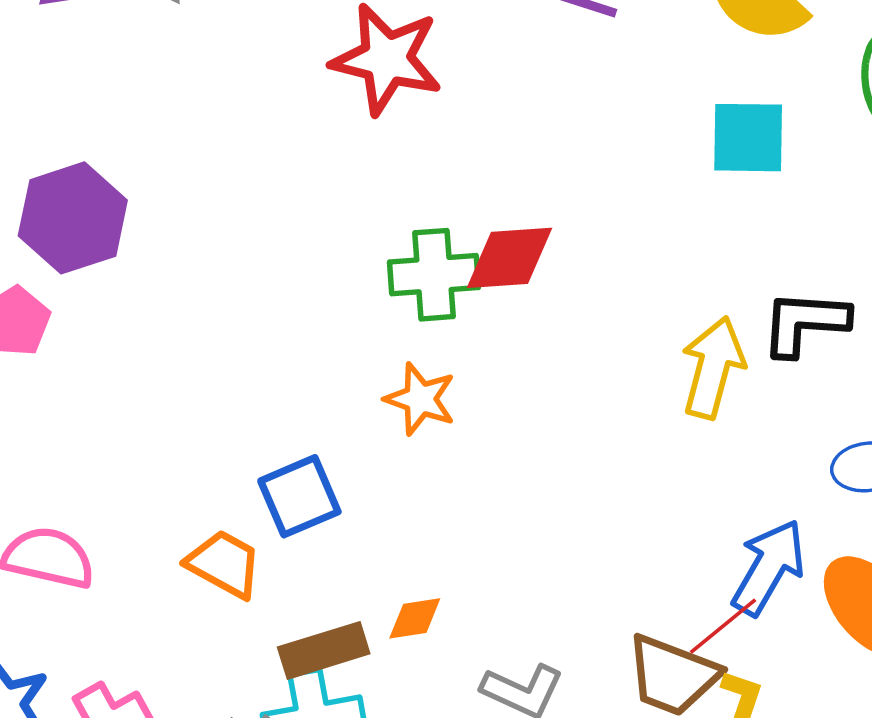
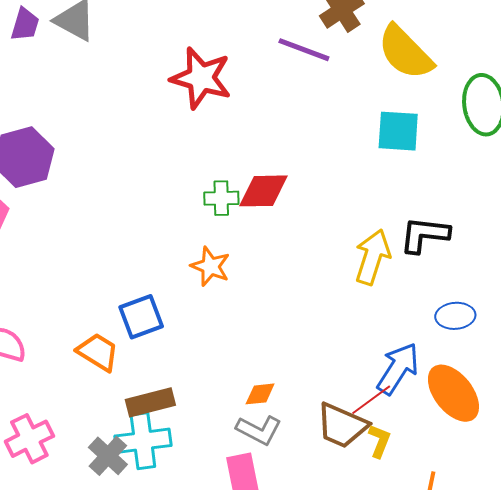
green cross: (434, 275) -> (221, 198), size x0.7
orange diamond: (415, 618) -> (260, 394), moved

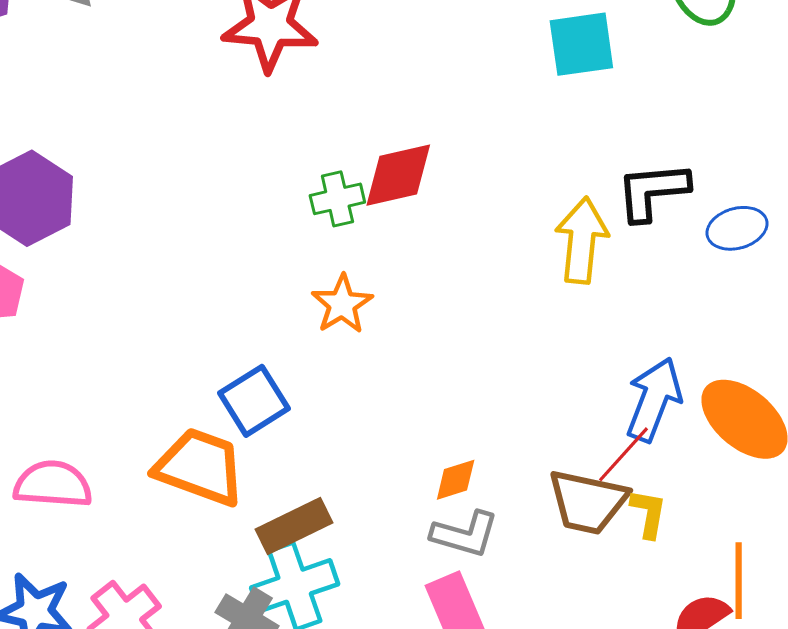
orange star: (210, 266) -> (342, 304), turned 30
blue ellipse: (455, 316) -> (737, 228), moved
orange trapezoid: (98, 352) -> (200, 467), size x1.4

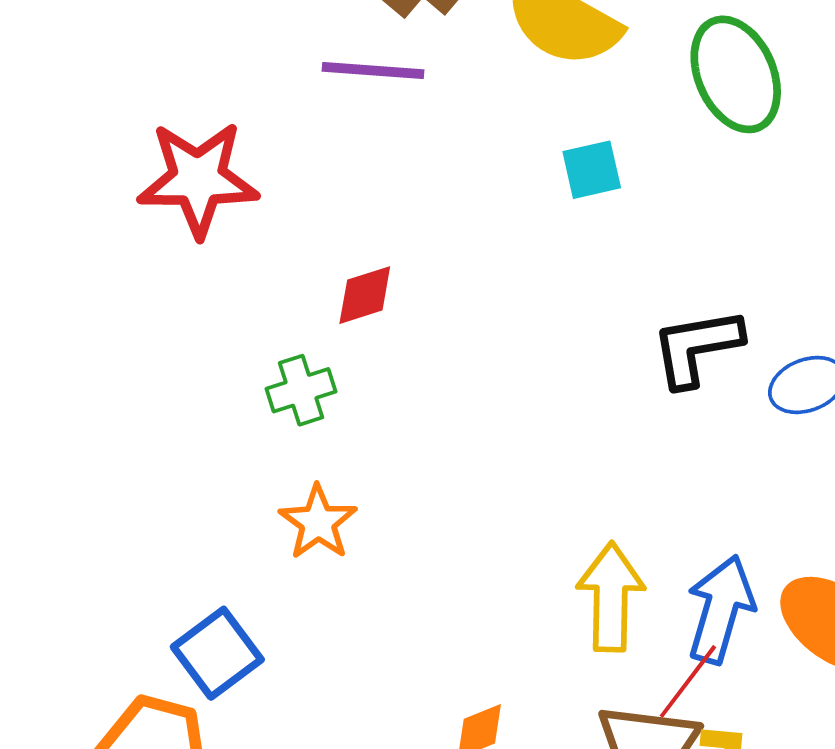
cyan square: (581, 44) -> (592, 170), size x0.7
red diamond: (398, 175) -> (365, 295), moved, size x0.7
yellow arrow: (582, 240) -> (611, 597), moved

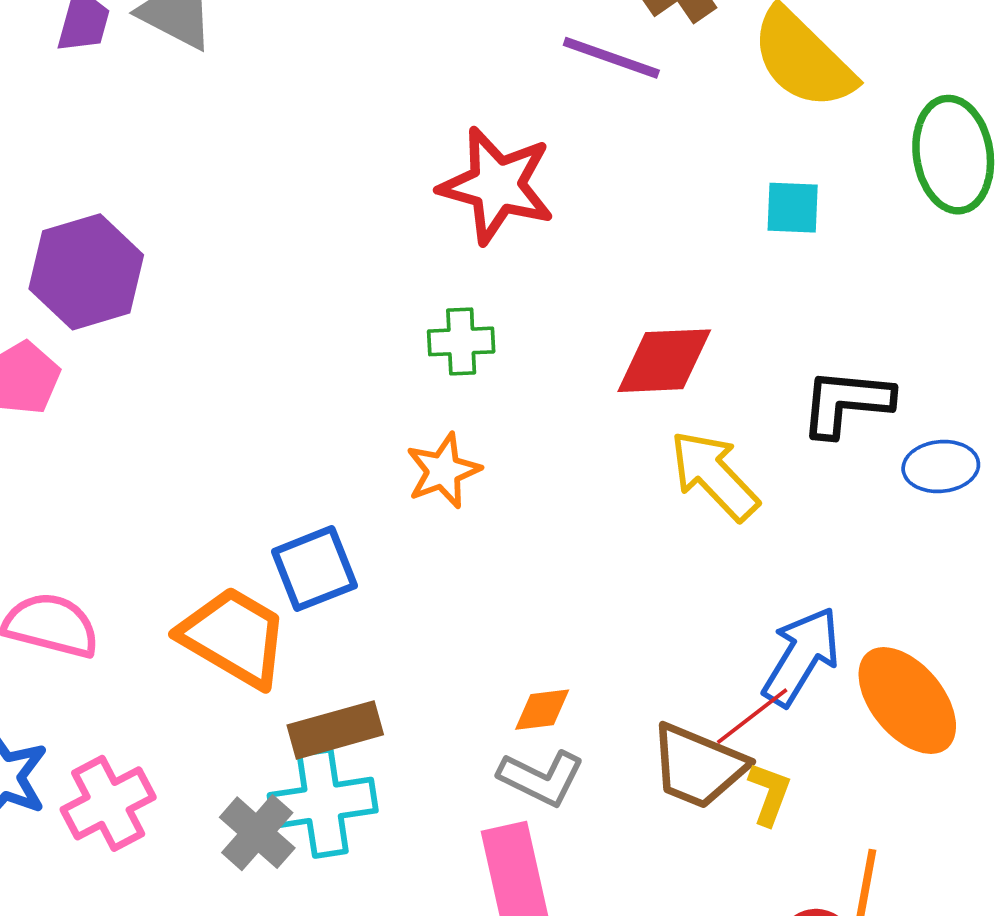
red star: (198, 179) -> (497, 185), moved
red diamond: (365, 295) -> (664, 361), moved, size x1.5
yellow arrow: (611, 597) -> (714, 475), moved, turned -60

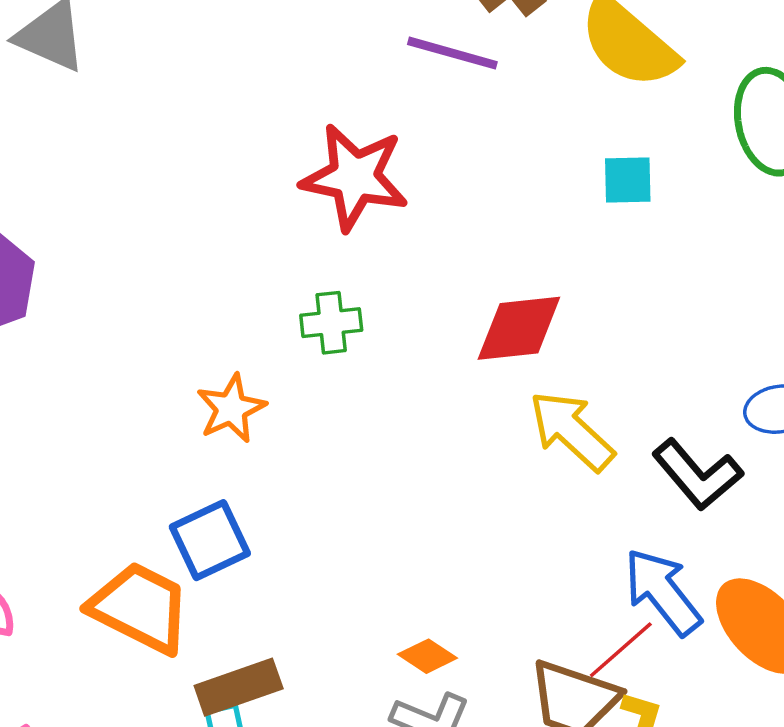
black L-shape: (846, 403) -> (697, 475), moved, turned -132
orange star: (443, 471) -> (231, 408), moved
blue arrow: (801, 656) -> (663, 592), turned -66
orange diamond: (542, 710) -> (427, 656), turned 44

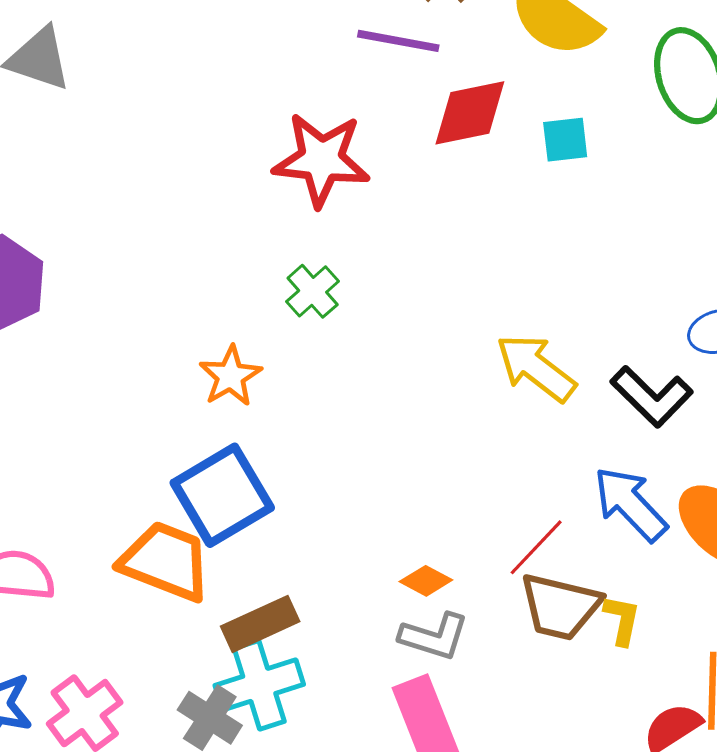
green cross: (331, 323) -> (313, 291), turned -30
red diamond: (519, 328) -> (470, 113), moved
blue square: (210, 540) -> (222, 495), size x1.4
red line: (621, 650) -> (536, 547), moved

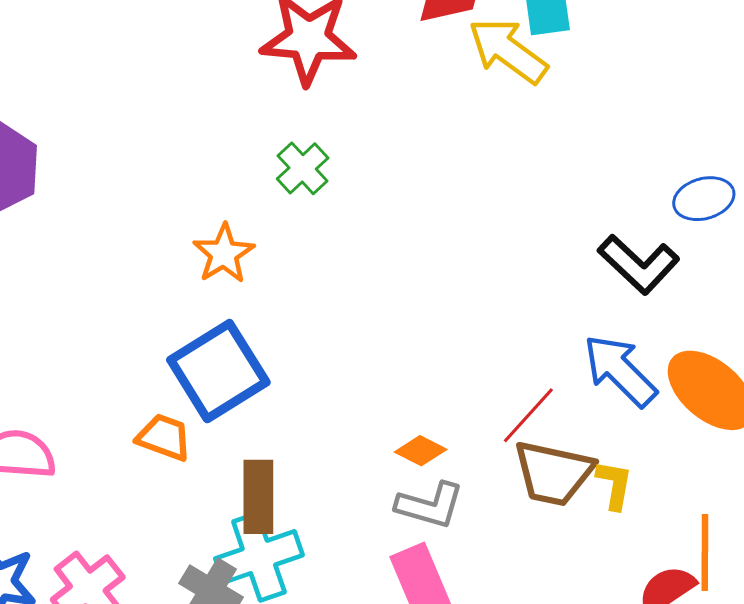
yellow arrow: (536, 368) -> (508, 51), moved
orange trapezoid: (166, 561) -> (164, 437), size x0.6
brown rectangle: (260, 624) -> (258, 497), turned -64

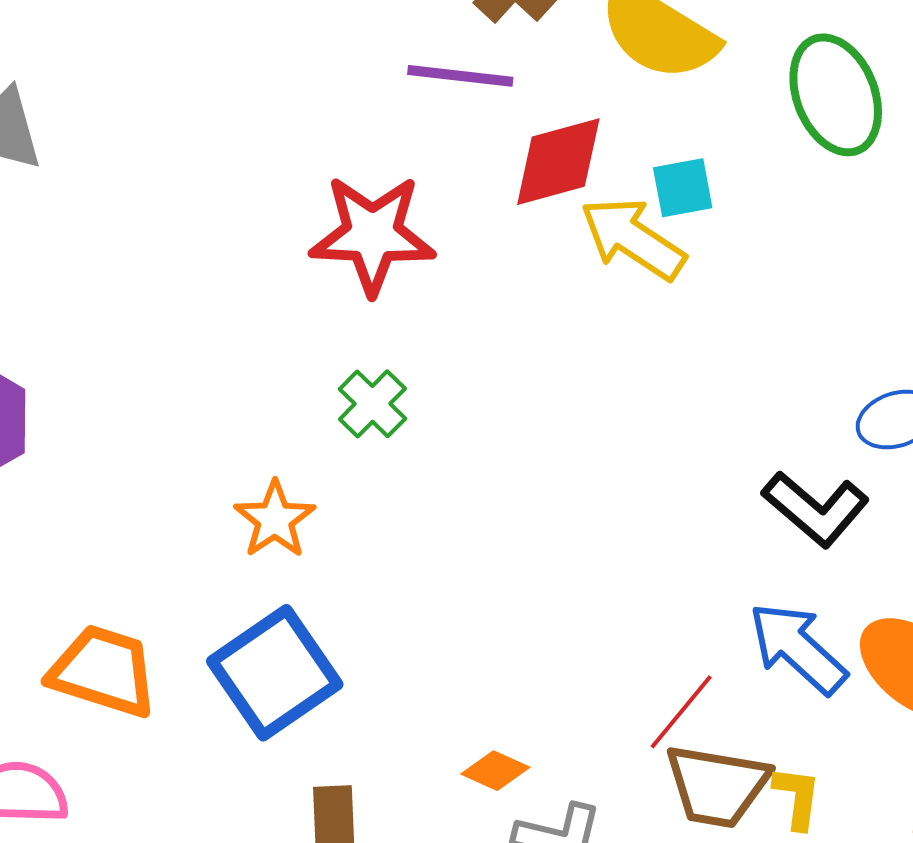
orange trapezoid: (164, 437) -> (103, 671), moved, size x1.5
orange diamond: (421, 451) -> (495, 771), moved

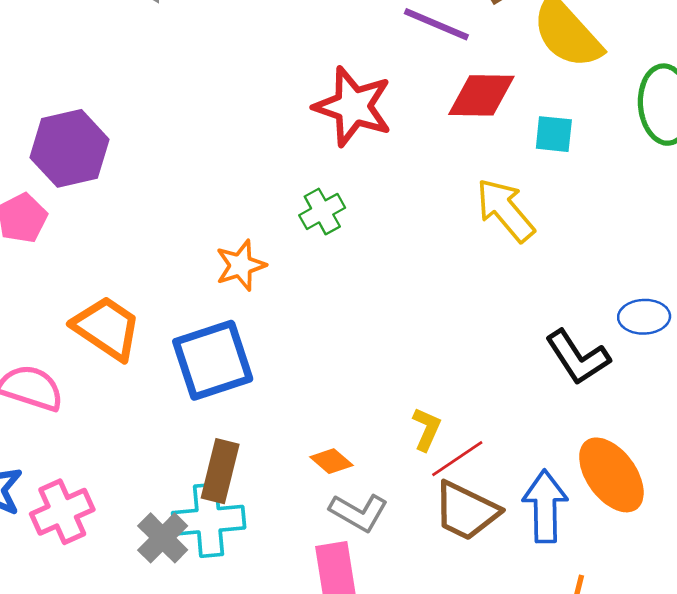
yellow arrow: (633, 239) -> (505, 210), moved
blue arrow: (798, 648) -> (545, 506), moved, turned 30
yellow L-shape: (797, 797) -> (427, 429), moved

